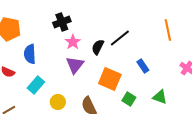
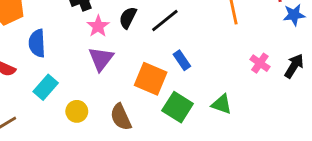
black semicircle: (98, 47) -> (128, 18), moved
blue rectangle: (143, 66) -> (182, 60), moved
green square: (129, 99) -> (178, 107), size x1.5

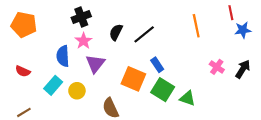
pink star: (98, 26) -> (83, 41), moved
blue semicircle: (37, 43) -> (63, 56), moved
green square: (178, 107) -> (163, 90), moved
yellow circle: (77, 111) -> (77, 91), moved

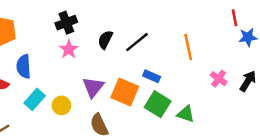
orange line: (196, 26) -> (188, 47), moved
blue semicircle: (63, 56) -> (24, 66), moved
purple triangle: (95, 64) -> (93, 87), moved
blue rectangle: (157, 65) -> (152, 76), turned -32

